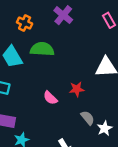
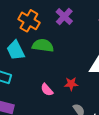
orange cross: (25, 23) -> (29, 21), size x1.5

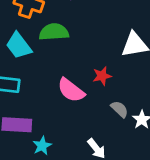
pink semicircle: (47, 90) -> (71, 90), size x1.5

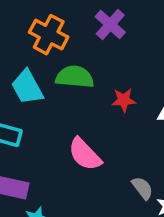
red star: (102, 76) -> (124, 100), moved

